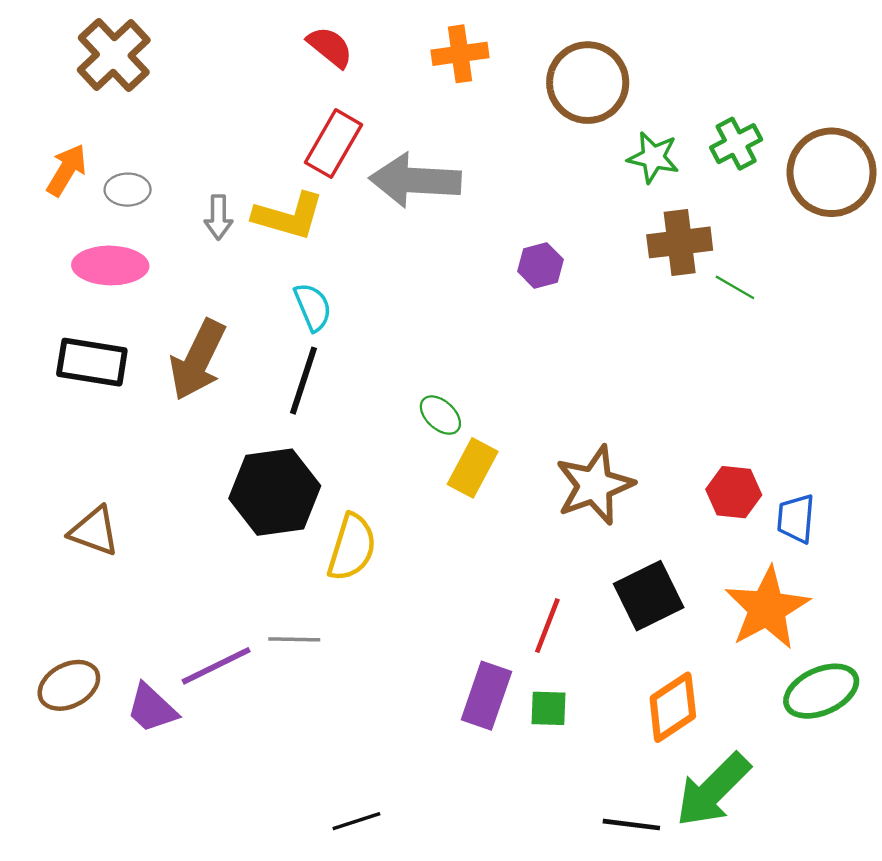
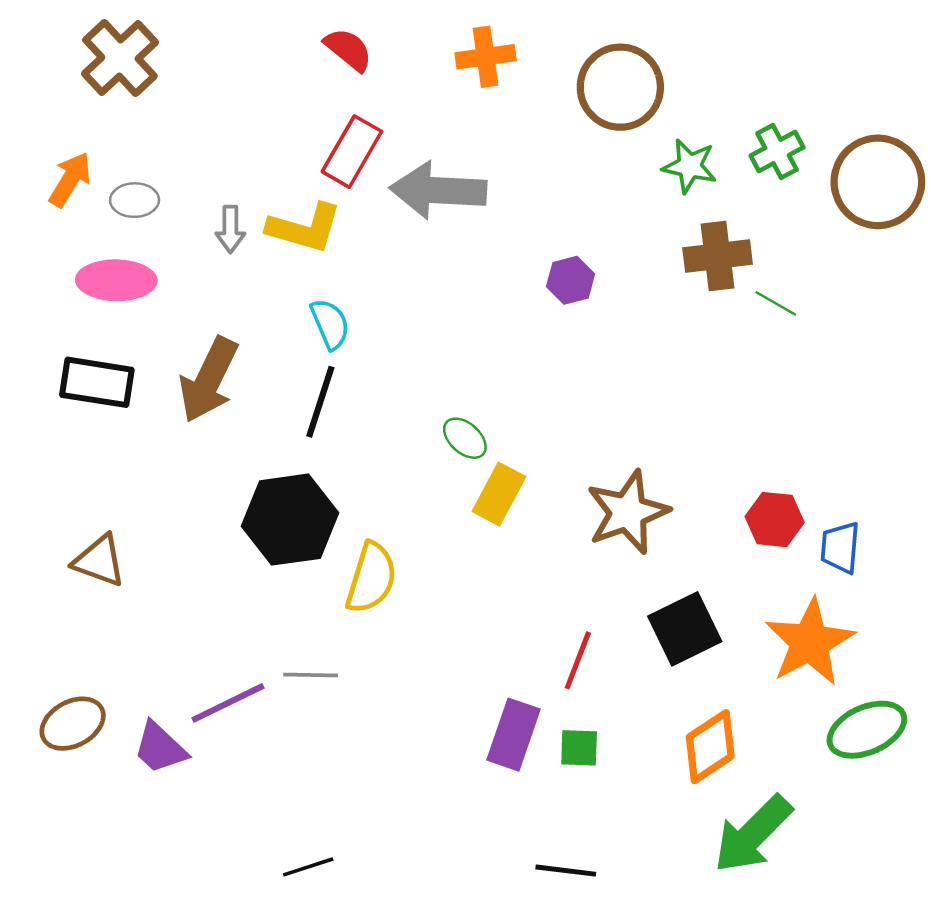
black line: (356, 821) -> (308, 867), moved
black line: (631, 825) -> (566, 871), moved

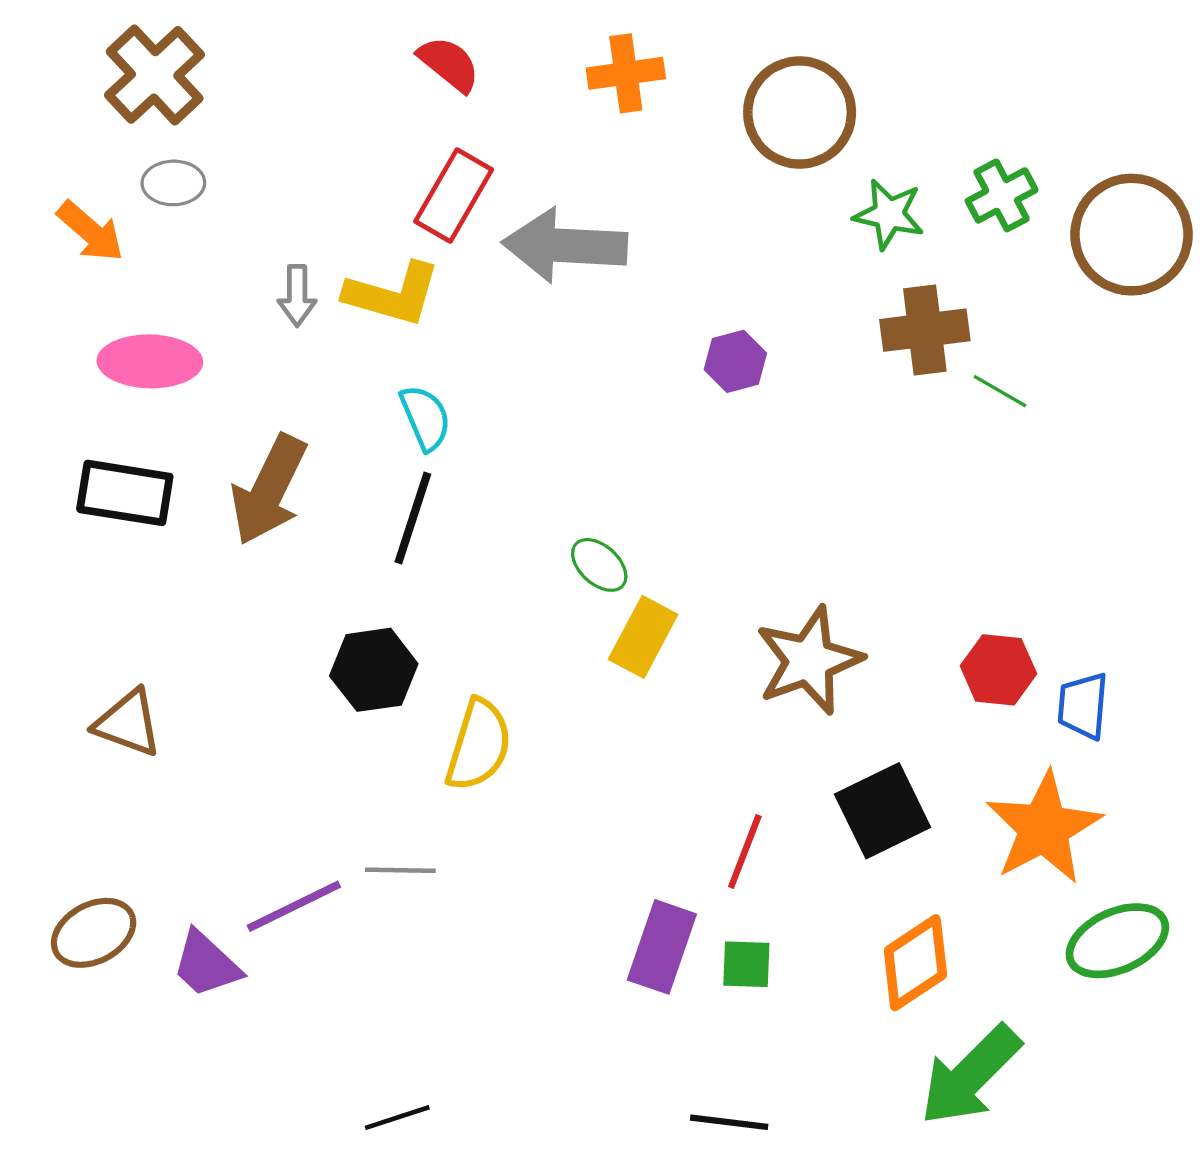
orange arrow: (70, 179) -> (90, 231), turned 100
gray ellipse: (135, 200) -> (173, 183), moved
black hexagon: (290, 520) -> (374, 670), size x0.7

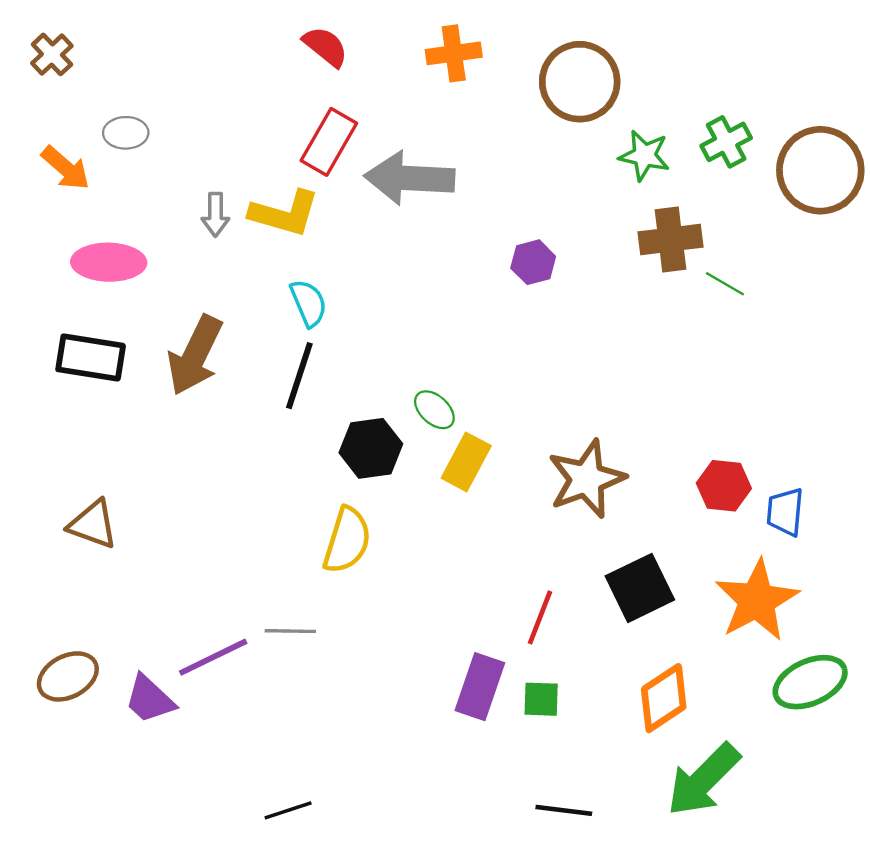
brown cross: (155, 75) -> (52, 54), moved, size x0.6
black hexagon: (374, 670) -> (371, 448), moved
black line: (729, 1122) -> (564, 810), moved

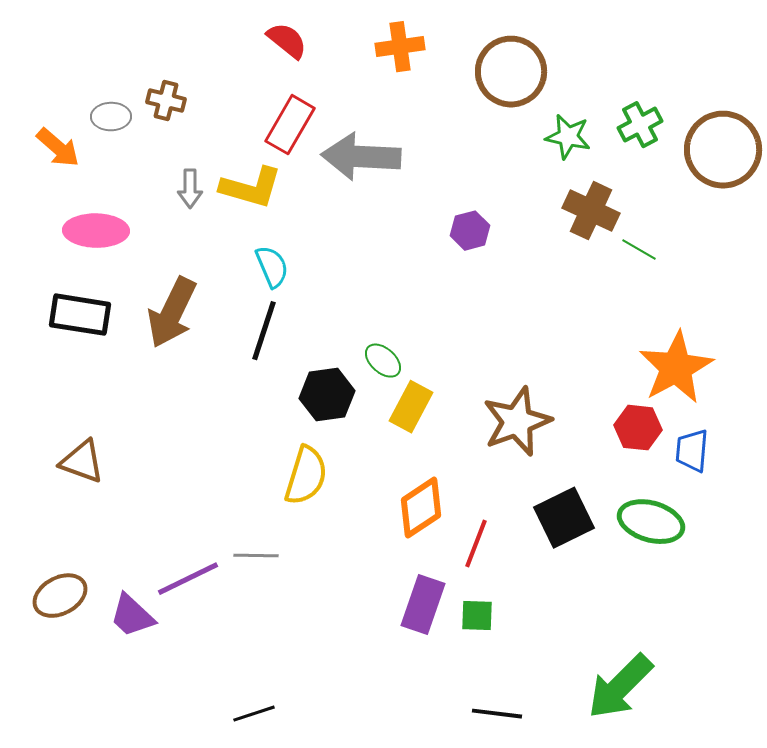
brown cross: (52, 54) -> (166, 101), moved, turned -33
brown cross: (671, 239) -> (591, 211), turned 32
orange star: (757, 600) -> (676, 368), moved
green ellipse: (810, 682) -> (651, 522), moved, turned 40
orange diamond: (664, 698) -> (421, 508), moved

